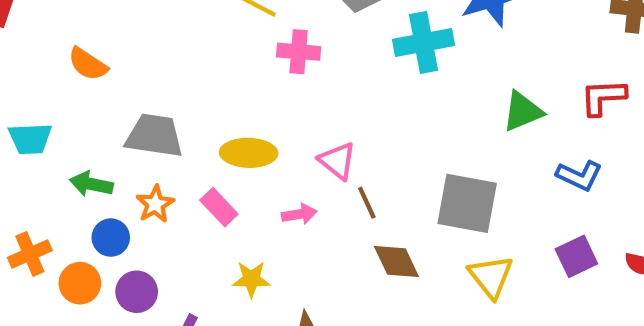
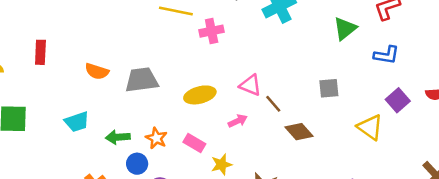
gray trapezoid: (154, 136) -> (142, 80), moved
gray square: (467, 203) -> (329, 88), size x0.6
pink rectangle: (219, 207) -> (194, 143), moved
yellow triangle: (491, 277) -> (370, 127), moved

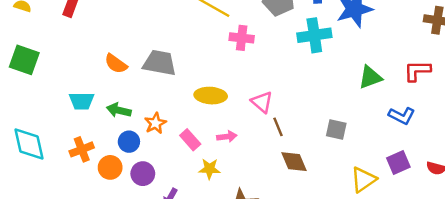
orange semicircle: (97, 71) -> (116, 64), moved
pink arrow: (238, 121) -> (227, 137), moved
cyan trapezoid: (77, 122) -> (82, 101), moved
yellow triangle: (370, 127) -> (363, 180), turned 32

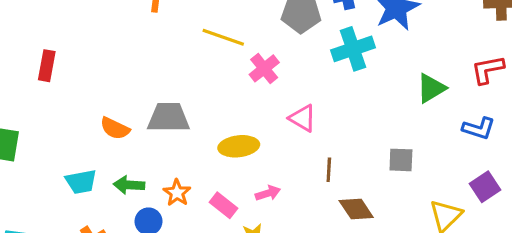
pink cross: (242, 38) -> (264, 68), turned -35
pink triangle: (262, 102) -> (303, 118), moved
brown line: (278, 127) -> (329, 170), turned 36

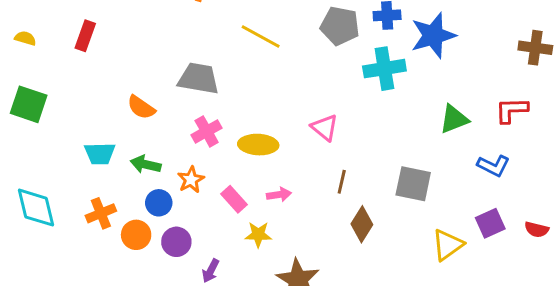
pink cross: (264, 68) -> (207, 131), moved
gray trapezoid: (169, 118) -> (198, 78), moved
gray square: (401, 160) -> (413, 184), size x1.4
brown diamond: (356, 209) -> (362, 224), turned 56

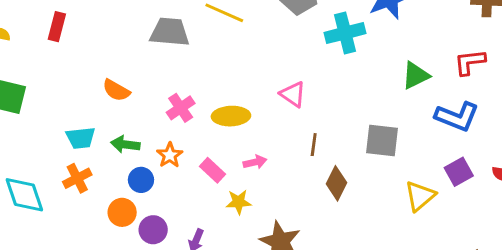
gray trapezoid: (198, 78) -> (170, 32), moved
blue L-shape: (493, 166) -> (457, 117), size x1.4
orange cross: (101, 213) -> (77, 178), moved
purple circle: (176, 242) -> (153, 230), moved

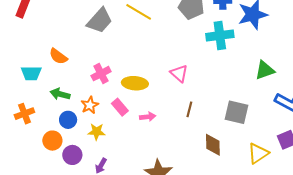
gray trapezoid: (170, 32) -> (100, 21), turned 120
cyan trapezoid: (81, 138) -> (31, 73), moved
pink rectangle: (212, 170) -> (120, 107), moved
brown diamond: (336, 183) -> (213, 145), moved, turned -35
yellow star: (239, 202) -> (96, 132), moved

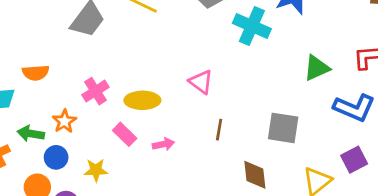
cyan cross: (220, 35) -> (252, 26), turned 36
orange semicircle: (58, 56) -> (36, 73), turned -36
green arrow: (60, 94) -> (31, 134), moved
orange star: (90, 105) -> (64, 121), moved

